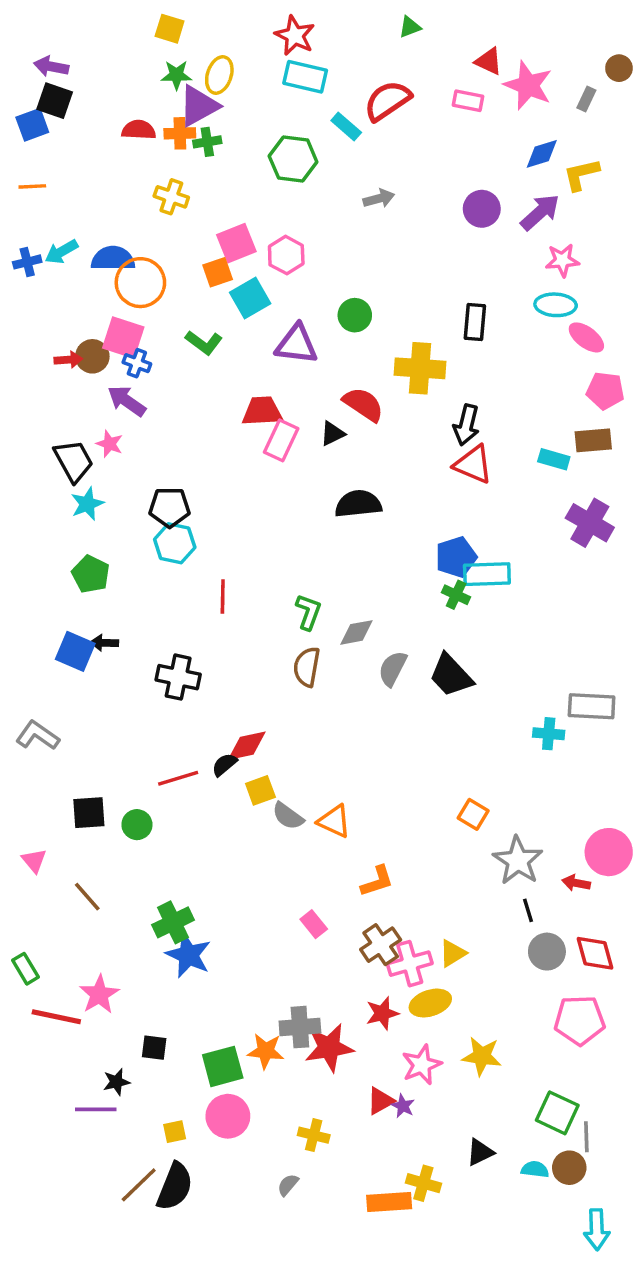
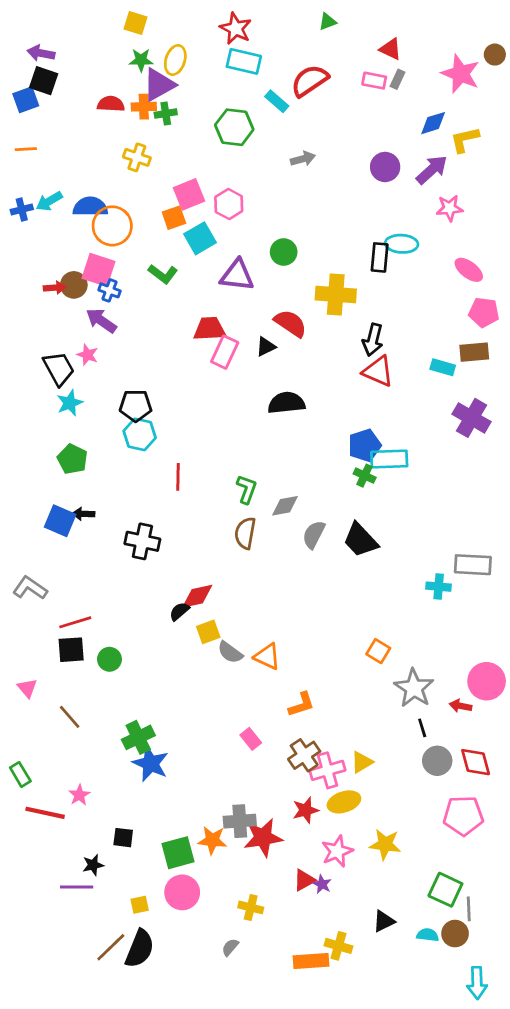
pink star: (528, 85) -> (461, 74), moved
gray rectangle: (586, 99) -> (397, 79), moved
cyan ellipse: (556, 305) -> (402, 244), moved
red line: (178, 778) -> (75, 622), moved
pink star: (99, 994) -> (79, 795), size x0.7

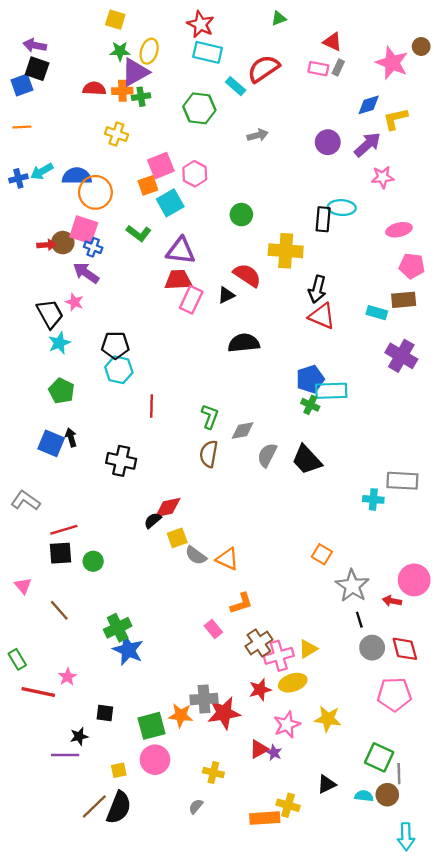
pink ellipse: (469, 270) -> (399, 230), turned -50
purple triangle: (237, 275) -> (181, 251), moved
black arrow: (83, 514) -> (71, 438), turned 72
orange L-shape: (301, 705) -> (241, 603), moved

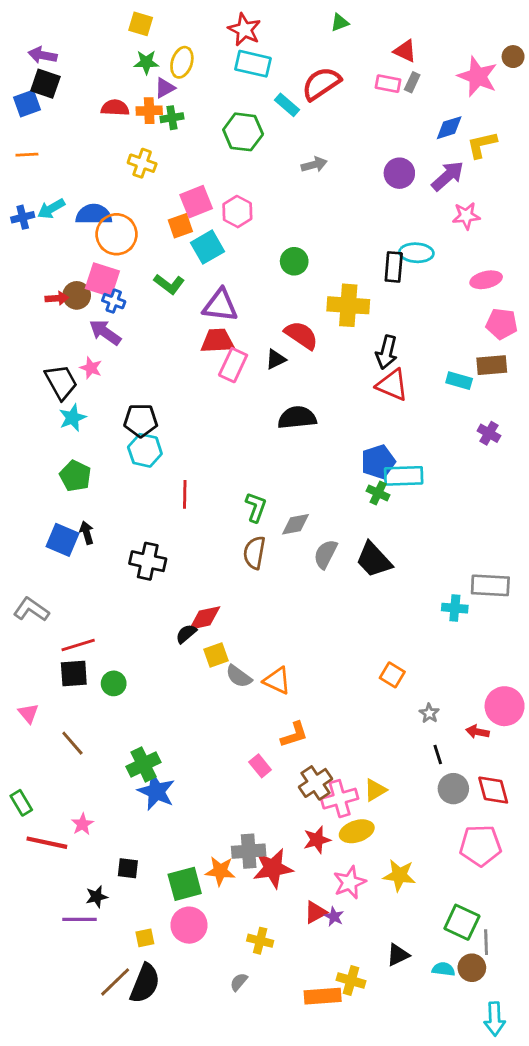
purple triangle: (135, 72) -> (165, 88), size x0.6
purple cross: (401, 356) -> (489, 433), size x0.6
gray star: (352, 586) -> (429, 713), size x0.5

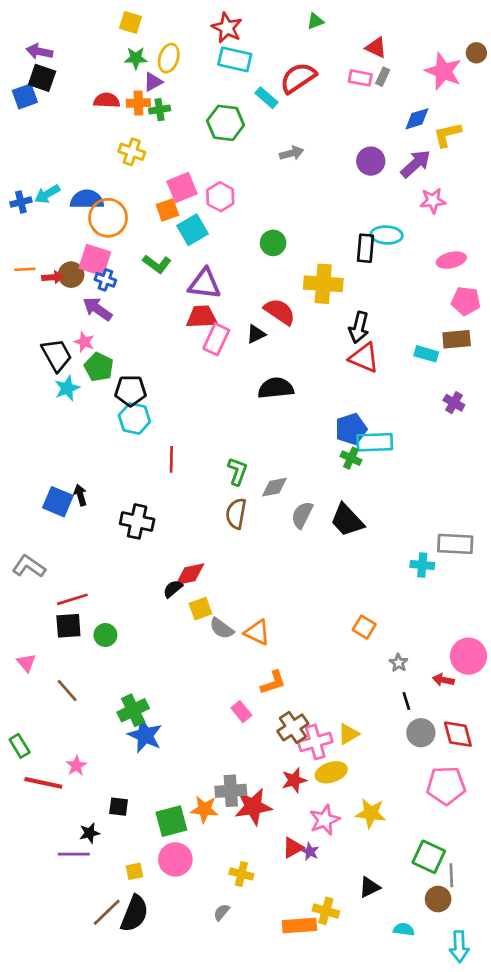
orange line: (27, 155) -> (25, 269), moved
green pentagon: (75, 476) -> (99, 367), moved
cyan semicircle: (443, 969) -> (404, 929), moved

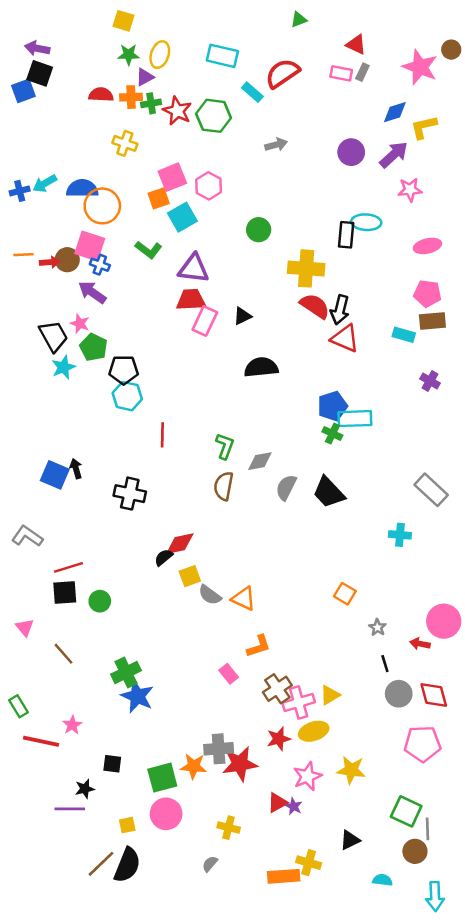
red star: (227, 28) -> (177, 111), moved
pink pentagon: (466, 301) -> (427, 293), moved
red semicircle: (280, 312) -> (315, 306), moved
gray rectangle: (455, 544) -> (431, 490), moved, turned 40

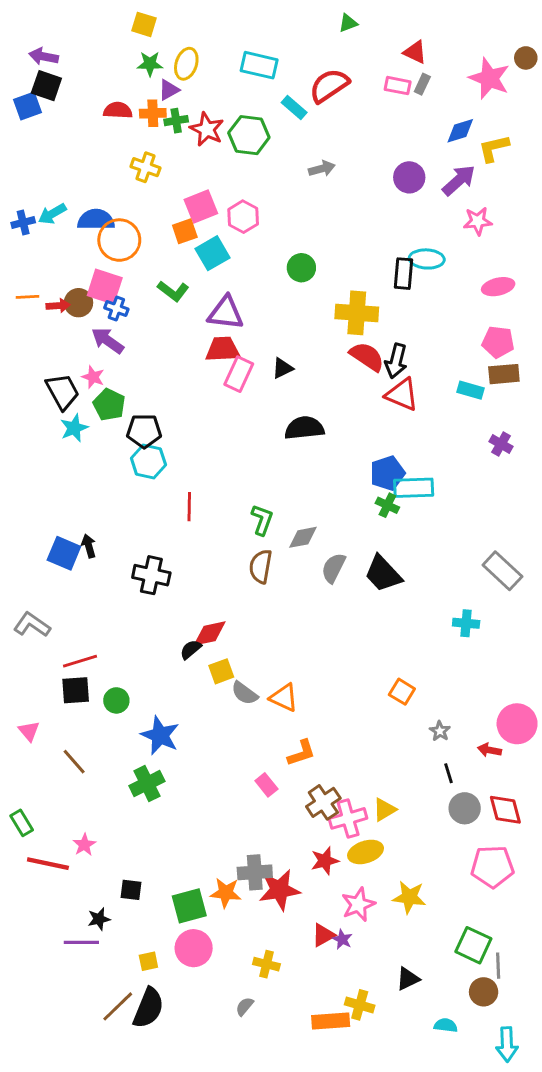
blue star: (137, 696) -> (160, 735), moved

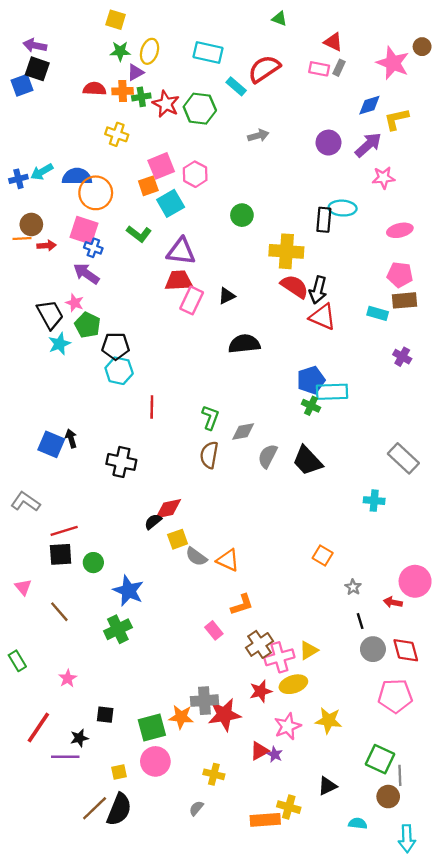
green triangle: (348, 23) -> (279, 19), turned 42
brown circle: (79, 303) -> (31, 224), moved
red line: (48, 864) -> (38, 728), moved, turned -68

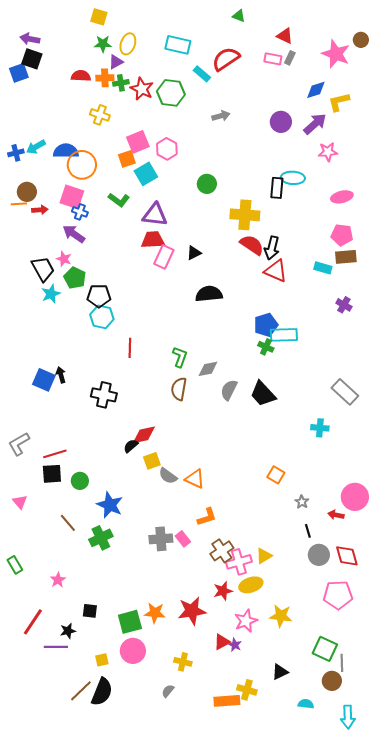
gray L-shape: (25, 502) -> (19, 444), moved, turned -65
brown line: (59, 612) -> (68, 523), moved
gray cross: (204, 701) -> (161, 539), moved

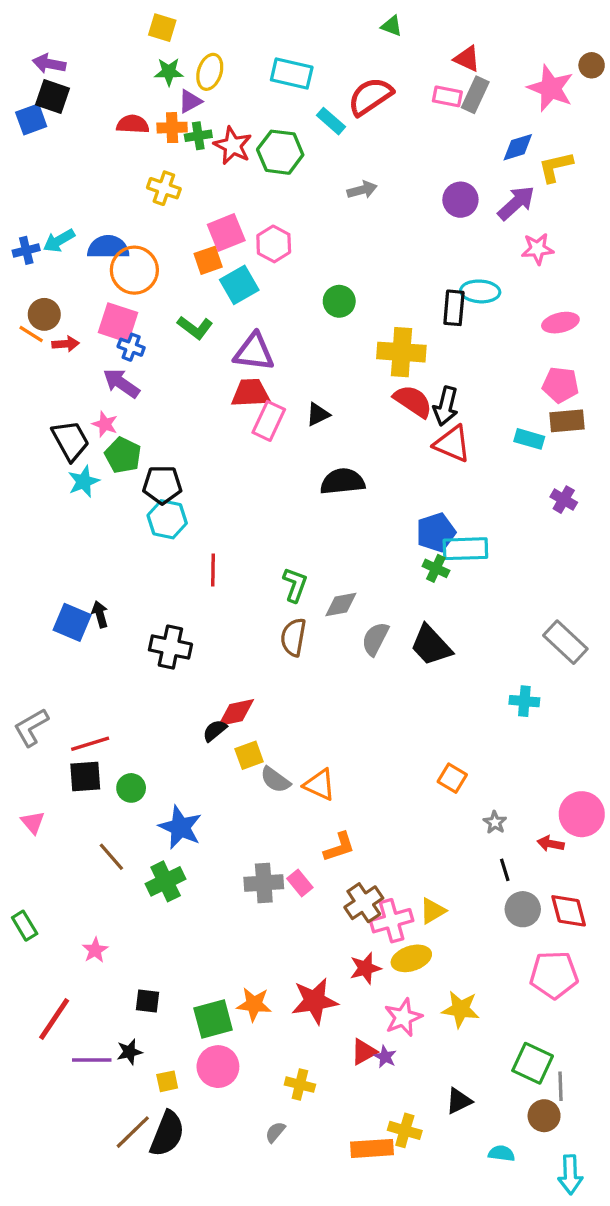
gray rectangle: (290, 58) -> (475, 95), size x1.5
orange line: (19, 204) -> (31, 334), turned 35
black star: (68, 631) -> (129, 1052), moved

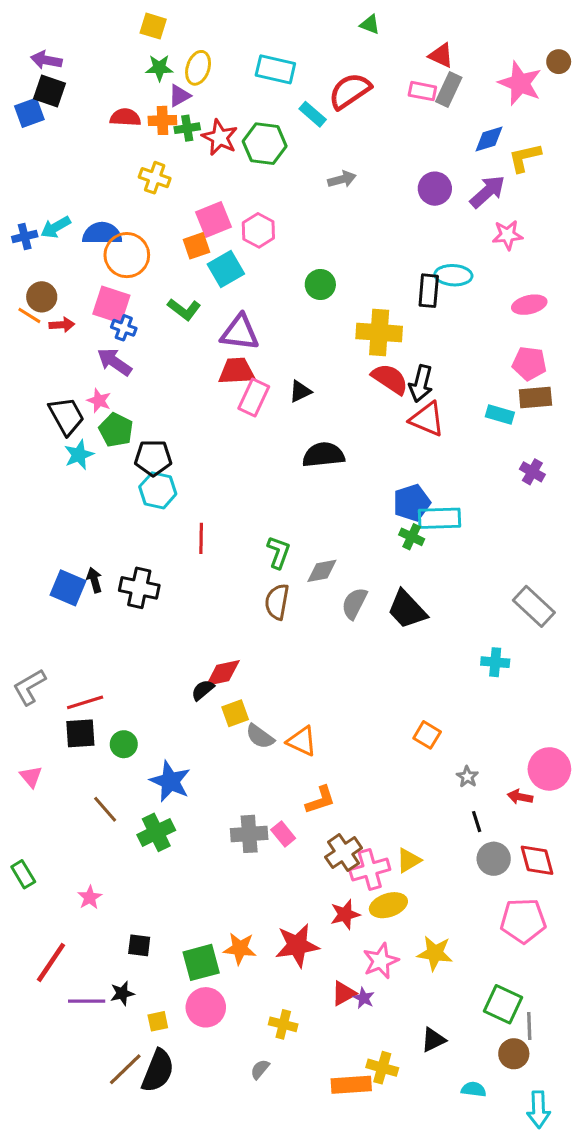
black cross: (170, 647) -> (139, 588), moved

